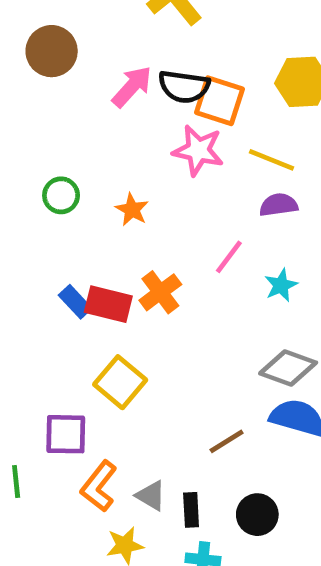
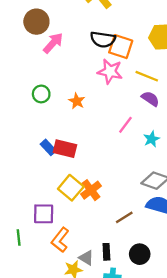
pink arrow: (132, 87) -> (53, 43), moved
purple semicircle: (279, 205) -> (150, 99), turned 42
orange cross: (160, 292) -> (91, 190), moved
gray triangle: (151, 496) -> (86, 258), moved

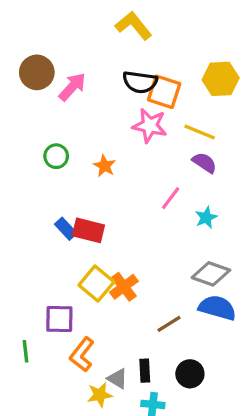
brown circle: (36, 22) -> (37, 72), moved

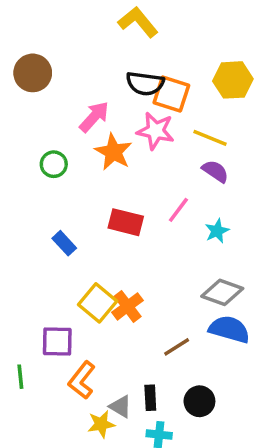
pink arrow: (72, 87) -> (94, 117), moved
orange star: (105, 166) -> (113, 152), moved, size x1.5
red rectangle: (88, 230) -> (126, 222), moved

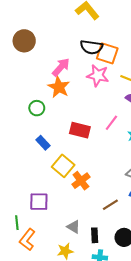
orange star: (113, 152) -> (59, 87), moved
green circle: (54, 164) -> (37, 108), moved
yellow square: (98, 303) -> (63, 166), moved
orange L-shape: (82, 380) -> (27, 239), moved
gray triangle: (120, 407) -> (74, 227), moved

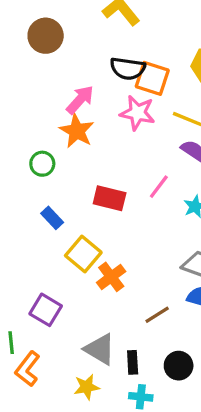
brown circle: (24, 41) -> (46, 36), moved
purple square: (39, 202) -> (46, 310), turned 30
gray triangle: (74, 227) -> (100, 349), size x1.5

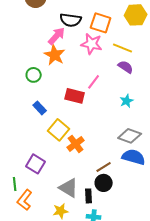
black semicircle: (128, 69) -> (71, 20), moved
pink line: (159, 187) -> (94, 82), moved
black circle: (179, 366) -> (104, 183), moved

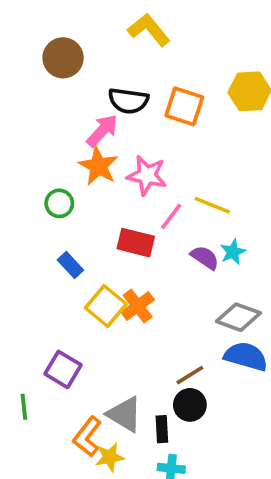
pink star: (92, 44) -> (147, 175), moved
yellow line: (123, 48) -> (212, 205), moved
purple semicircle: (126, 67) -> (205, 257), moved
orange cross: (76, 144) -> (138, 306), moved
orange L-shape: (25, 200) -> (87, 437), moved

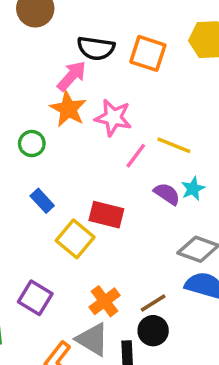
red rectangle: (136, 243) -> (106, 215), moved
orange cross: (138, 306) -> (105, 301), moved

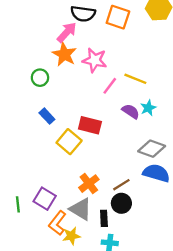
purple square: (35, 298) -> (45, 199), moved

